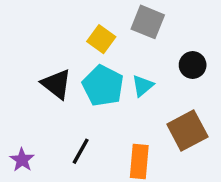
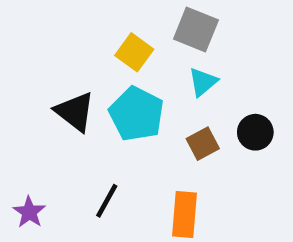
black circle: (193, 65) -> (255, 132), moved
cyan triangle: (143, 86) -> (203, 82), moved
brown square: (187, 130) -> (203, 144), moved, size x0.6

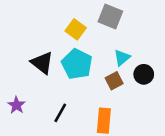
cyan triangle: (203, 82) -> (122, 58), moved
purple star: (29, 212) -> (16, 105), moved

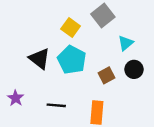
gray square: (110, 16) -> (103, 16), turned 30
cyan triangle: (122, 58) -> (126, 43), moved
black line: (60, 113) -> (56, 105), turned 66

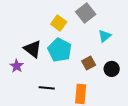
black circle: (134, 69) -> (112, 69), moved
purple star: (16, 98) -> (17, 66), moved

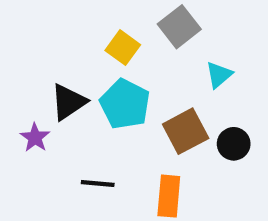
black triangle: (33, 49) -> (68, 102), turned 48
brown square: (89, 63) -> (186, 131), size x1.5

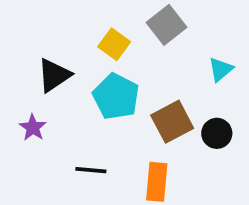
cyan triangle: (219, 75) -> (221, 69), moved
black triangle: (68, 102) -> (54, 75), moved

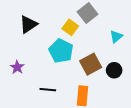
yellow square: (114, 44) -> (70, 27), moved
black triangle: (54, 75) -> (28, 24), moved

